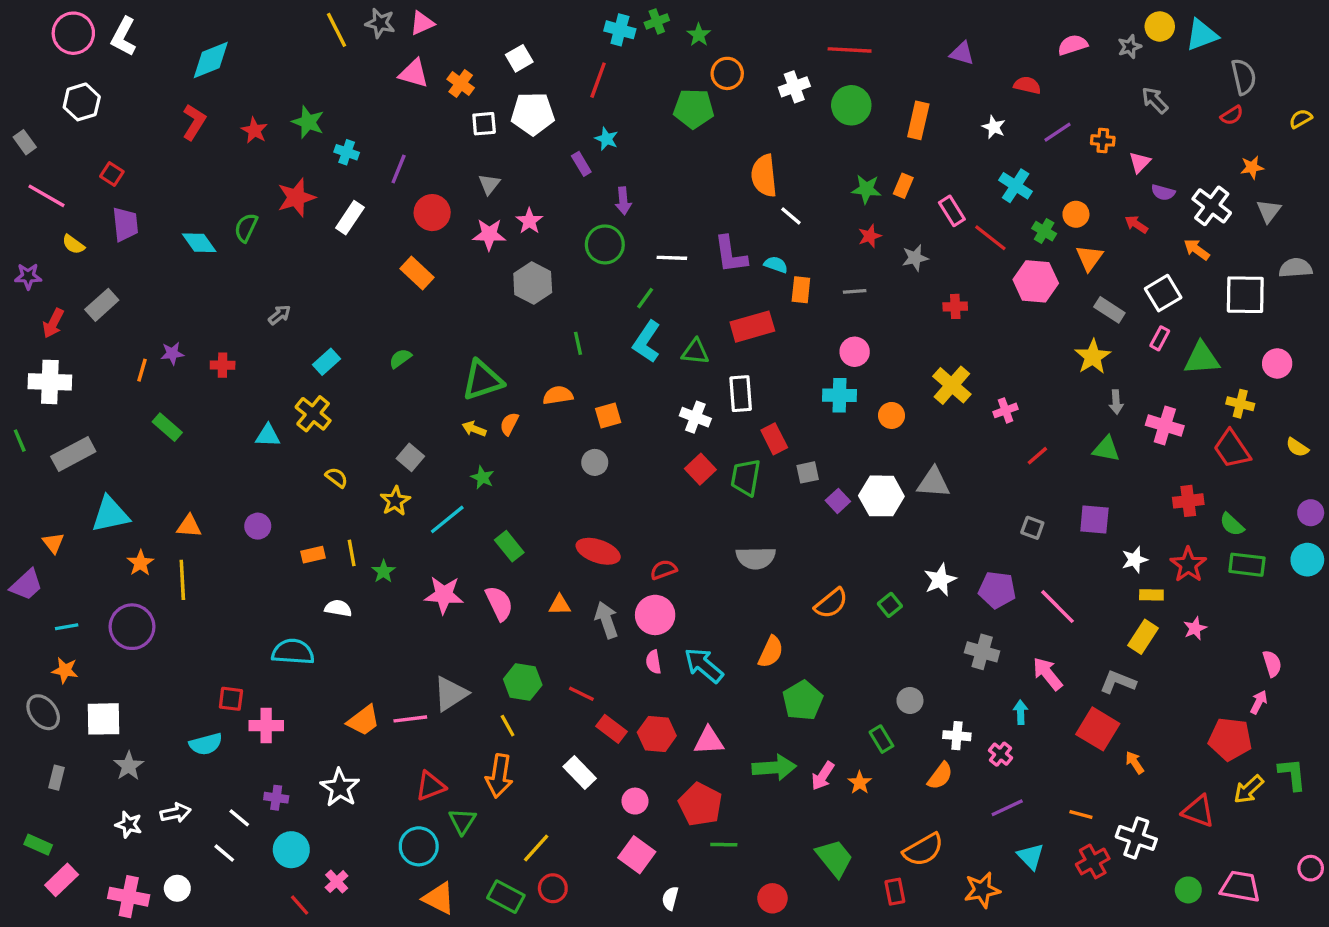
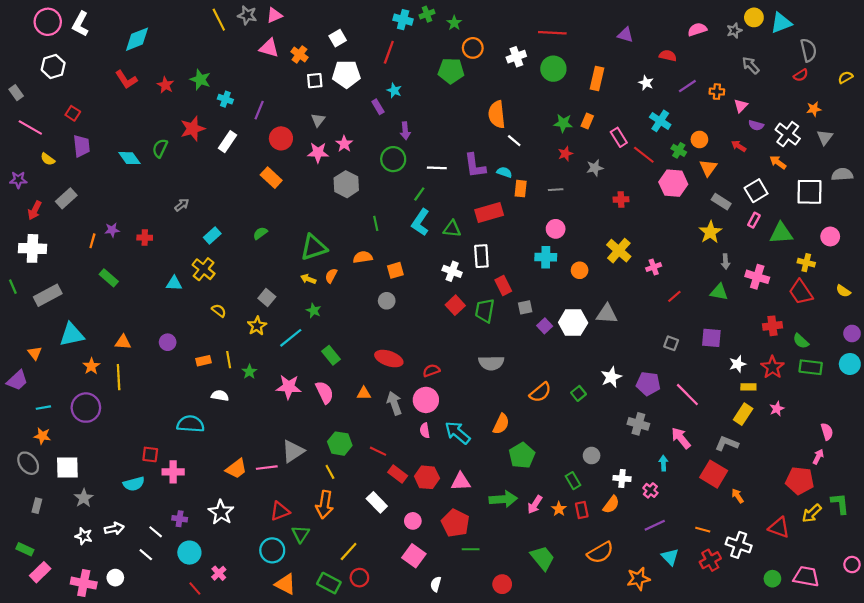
red L-shape: (194, 122) -> (126, 80), turned 115
red rectangle: (895, 892) -> (582, 510), moved

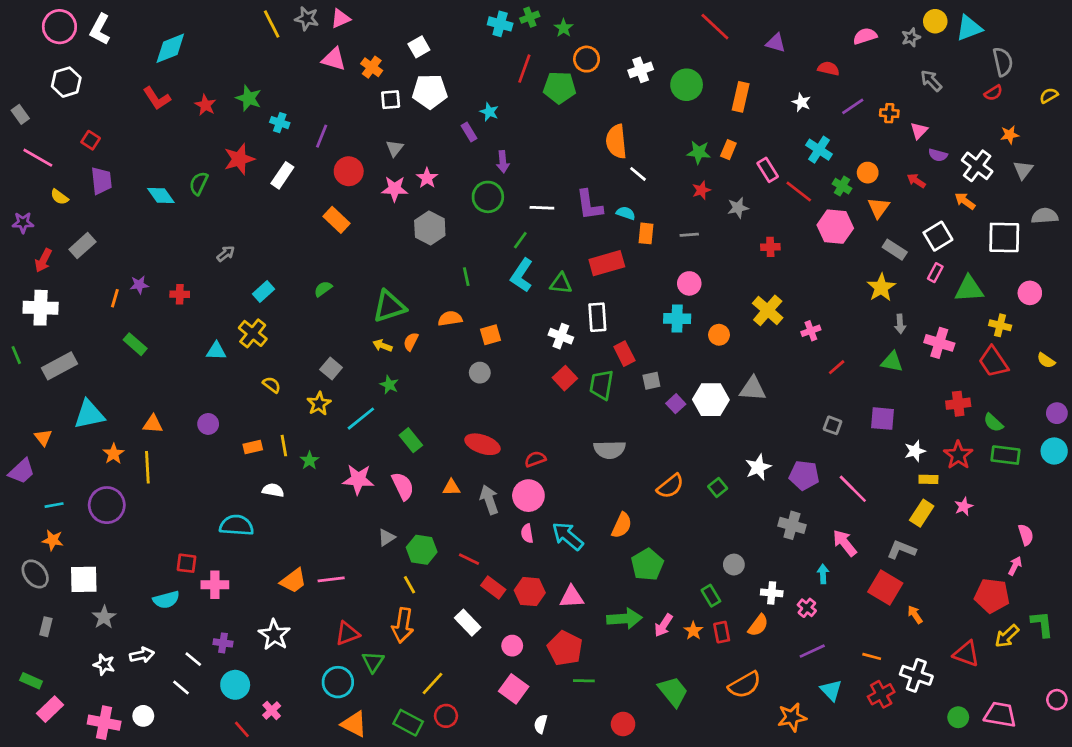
red line: (552, 33) -> (715, 27), moved, turned 40
red line: (389, 52) -> (524, 69), moved
gray triangle: (293, 451) -> (387, 537), moved, size x0.6

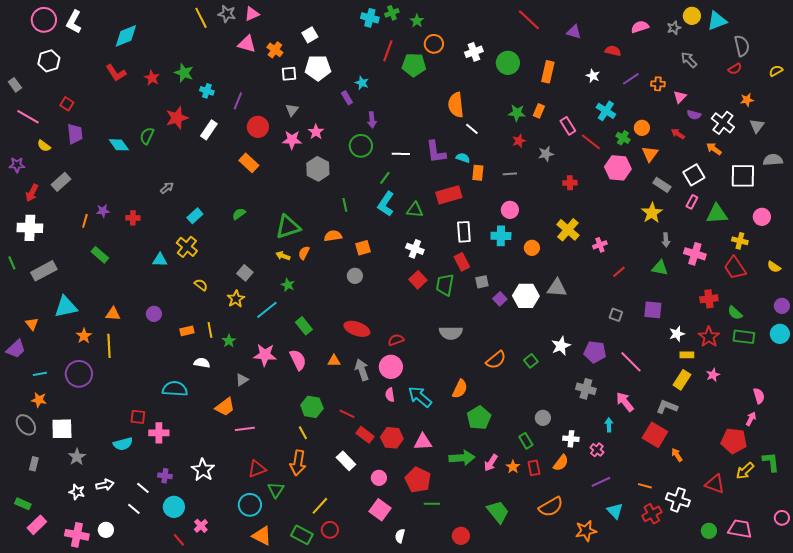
white rectangle: (597, 317) -> (464, 232), moved
gray triangle: (387, 537) -> (242, 380), moved
orange trapezoid: (293, 581) -> (225, 407), moved

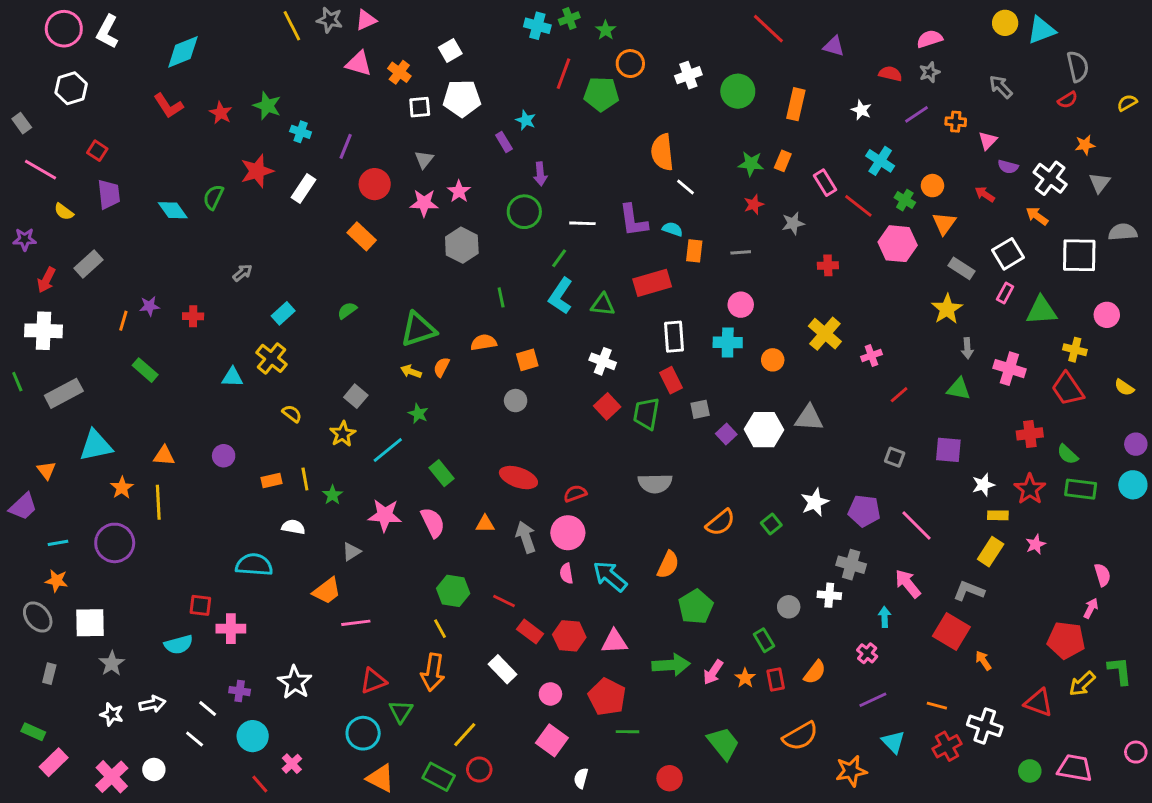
gray star: (674, 28) -> (930, 72), moved
white cross: (571, 439) -> (829, 595), moved
pink cross: (77, 535) -> (112, 777), turned 35

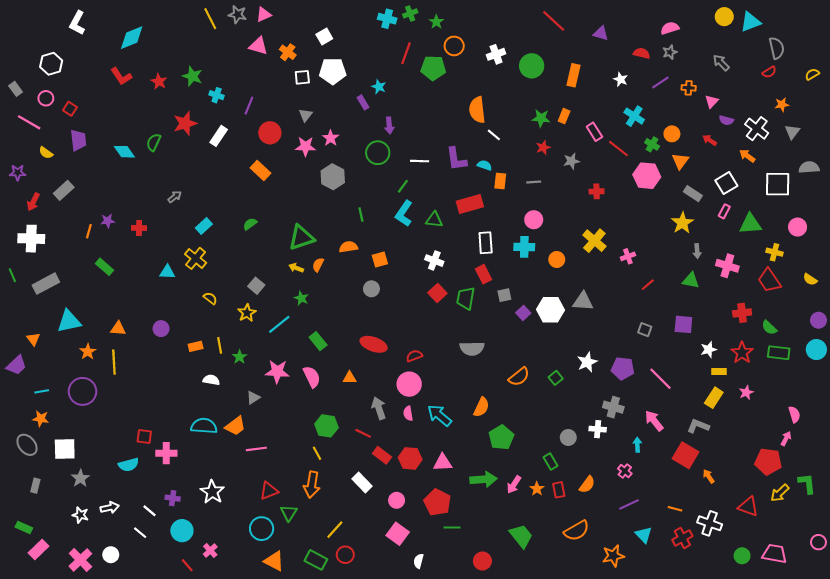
pink circle: (64, 29) -> (46, 98), moved, size x0.6
gray arrow: (526, 537) -> (379, 408), moved
cyan semicircle: (254, 565) -> (204, 426), moved

